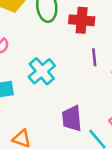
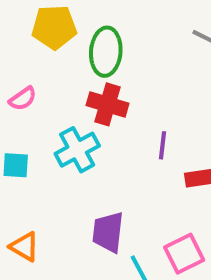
red cross: (82, 20) -> (108, 104), moved

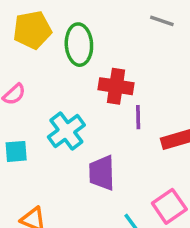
red cross: (108, 104) -> (116, 86), moved
purple trapezoid: (108, 232) -> (102, 173), moved

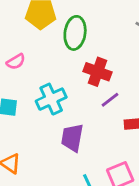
purple line: (138, 117) -> (110, 100), turned 42

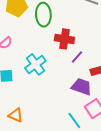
purple trapezoid: (72, 138) -> (82, 87), moved, turned 110

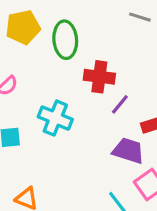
cyan cross: (35, 64) -> (55, 118), turned -30

